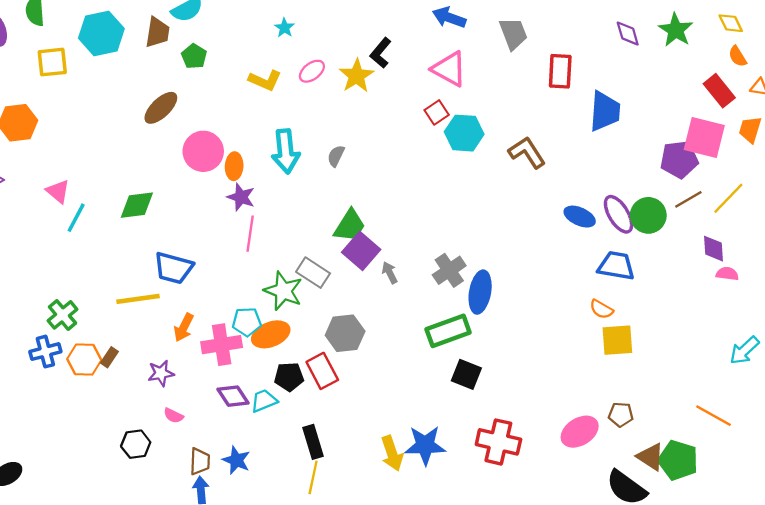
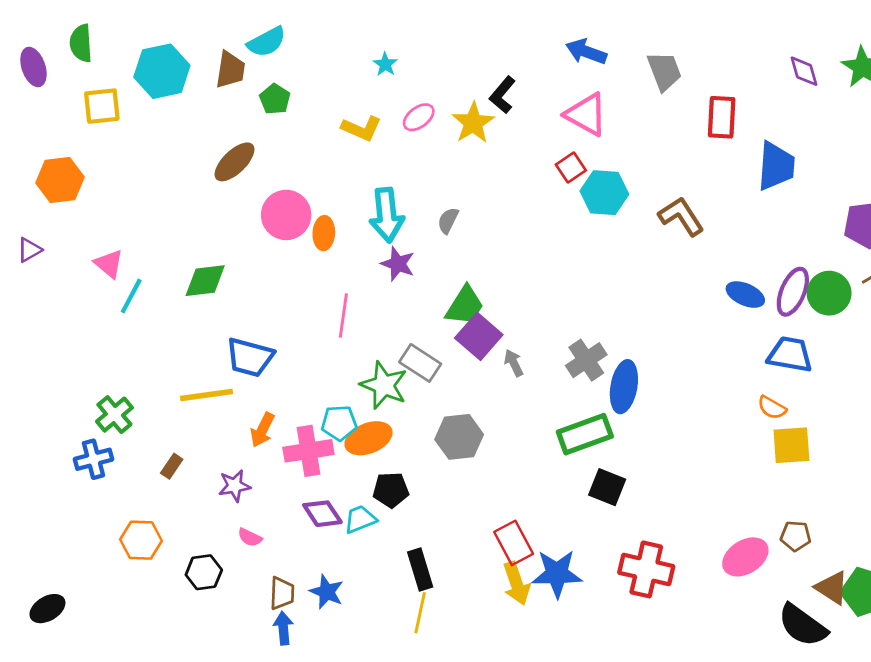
purple star: (241, 197) -> (398, 264), moved
purple ellipse: (619, 214) -> (793, 292), turned 54
orange hexagon: (84, 360) -> (141, 540), moved
red rectangle: (322, 371) -> (514, 543), moved

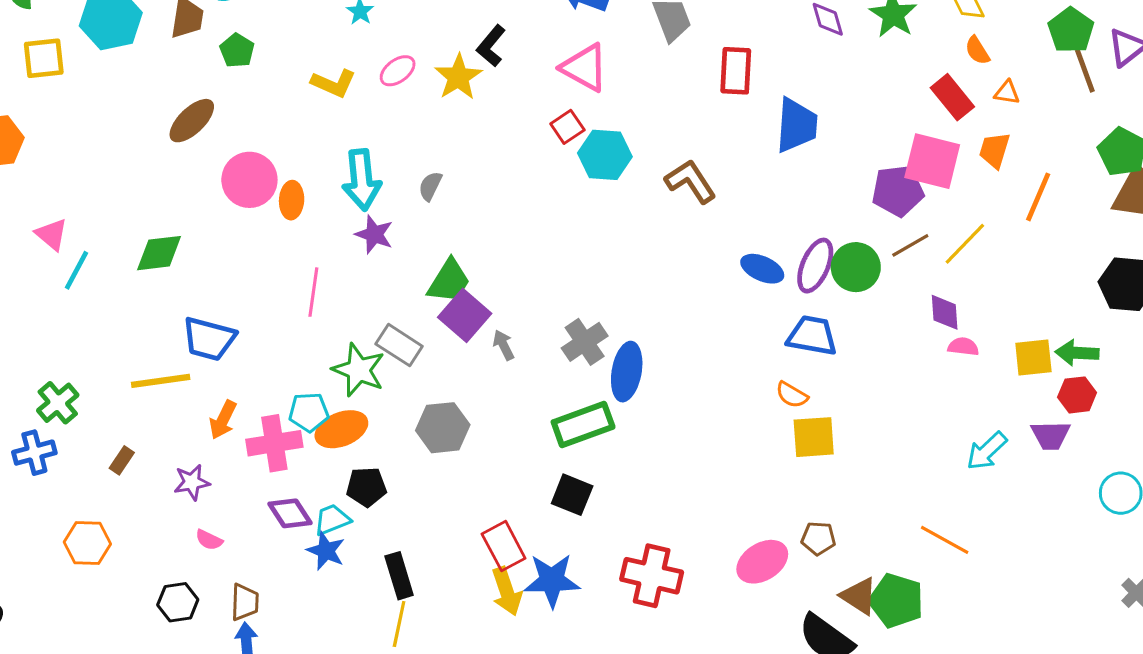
black square: (607, 487) -> (572, 495), moved
black hexagon: (204, 572) -> (178, 602), moved
blue star: (327, 592) -> (326, 551), moved

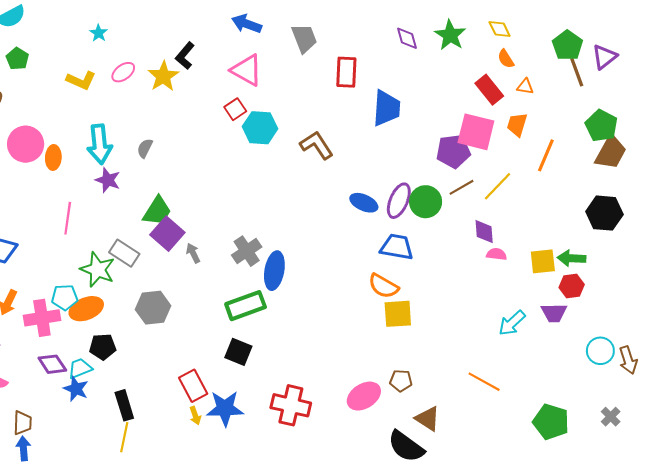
orange semicircle: (792, 395) -> (383, 286), size x1.4
yellow arrow: (507, 591) -> (195, 416), size x0.6
green pentagon: (896, 601) -> (551, 422), moved

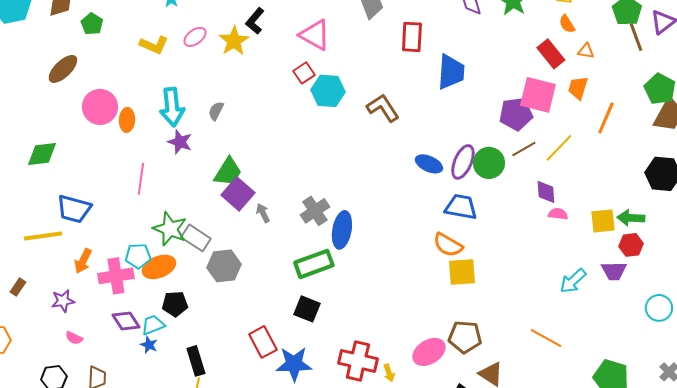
gray rectangle: (124, 253) -> (196, 238), moved
brown pentagon: (401, 381) -> (465, 337), size x1.5
blue star: (76, 389) -> (149, 345), size x0.7
yellow arrow: (195, 416) -> (389, 373), moved

